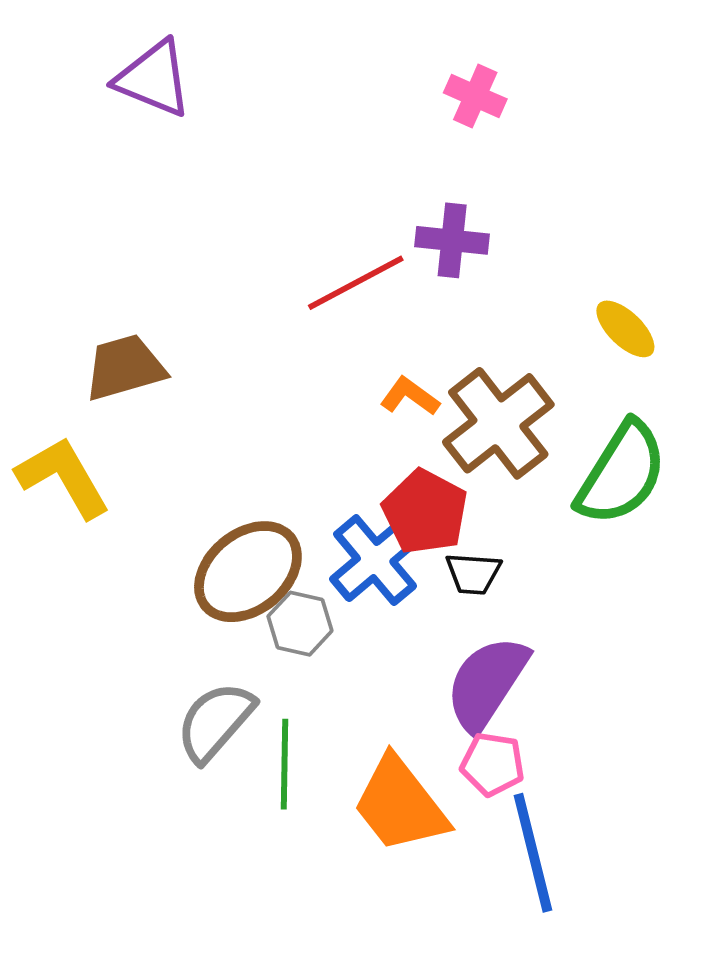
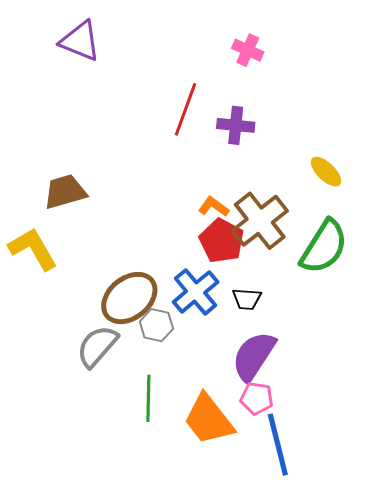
red line: (356, 283) -> (185, 109), moved, turned -42
red pentagon: (425, 512) -> (222, 241), moved
gray semicircle: (215, 722) -> (97, 346), moved

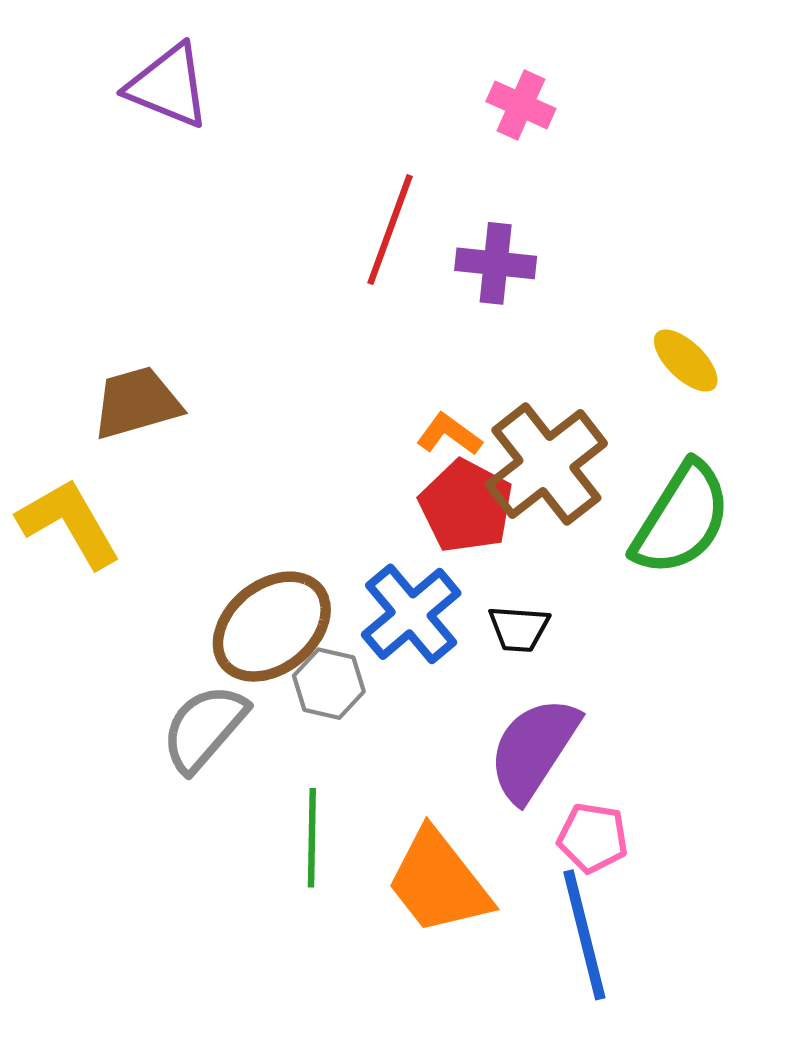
pink pentagon: (257, 398) -> (593, 838), moved

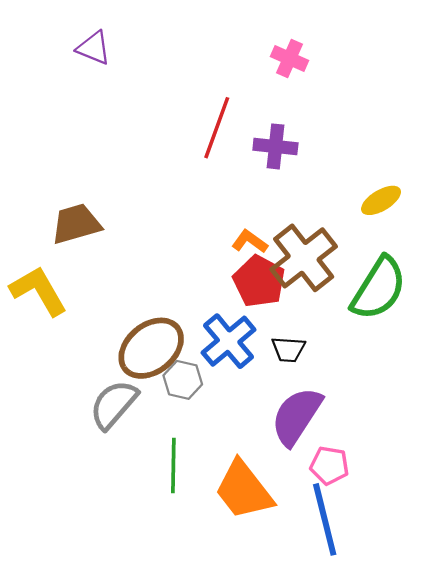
purple triangle: (168, 86) -> (94, 48), size x0.7
yellow ellipse: (686, 361) -> (381, 200), turned -75

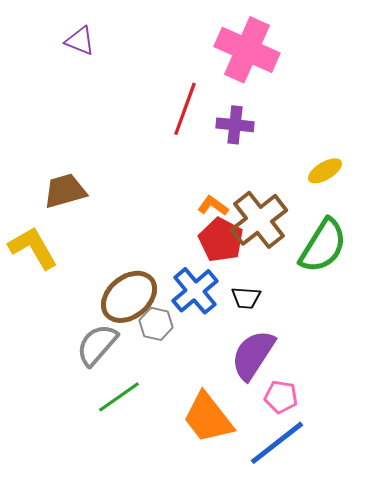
pink cross: (290, 58) -> (247, 50), size x2.0
green line: (173, 465) -> (119, 397), moved, turned 54
blue line: (325, 519) -> (277, 443), turned 66

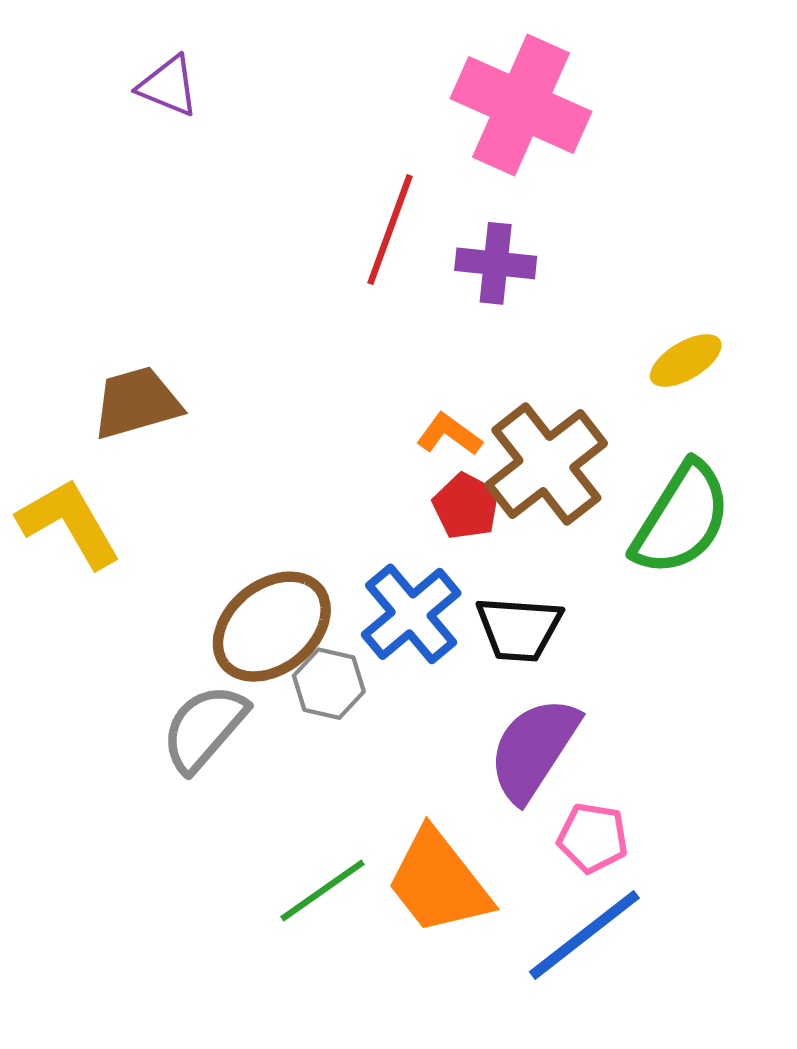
red pentagon: (221, 240) -> (466, 506), size x0.7
black trapezoid: (246, 298) -> (519, 629), size x1.4
green line: (119, 397) -> (322, 891), moved

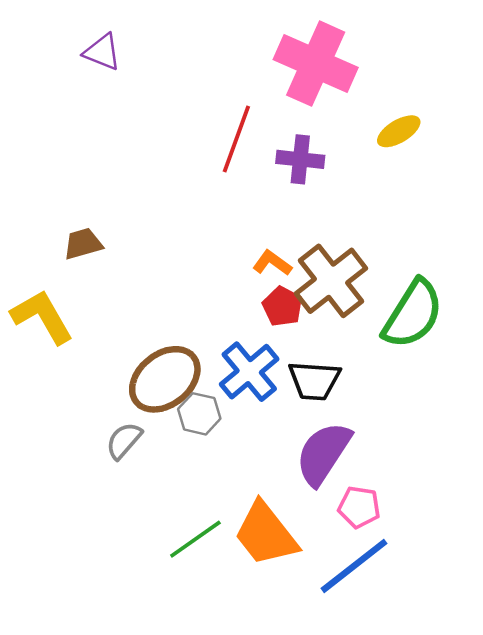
yellow ellipse: (686, 360) -> (399, 131), moved
brown trapezoid: (137, 403) -> (83, 244), size x0.7
gray semicircle: (204, 728) -> (124, 441), size x0.7

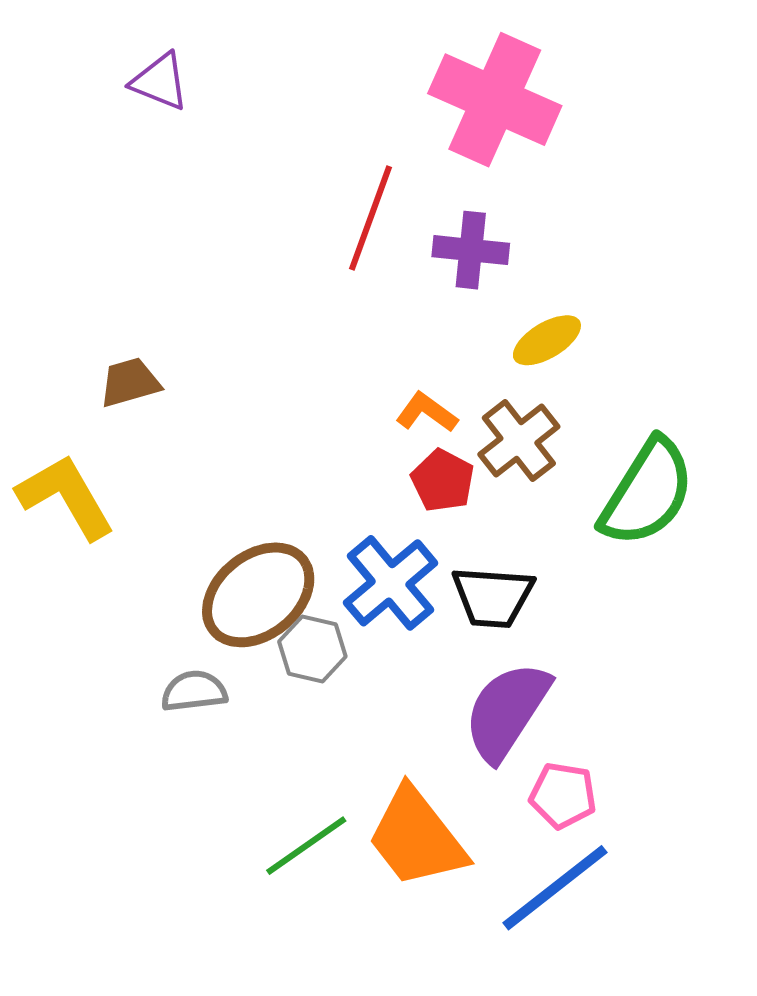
yellow ellipse: (399, 131) -> (547, 340), moved
brown cross: (331, 281) -> (519, 441), size x0.7
gray semicircle: (124, 441) -> (194, 691), turned 42

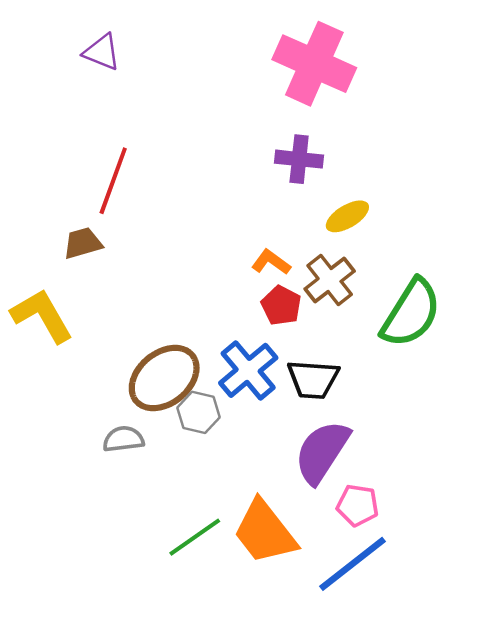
red line: (370, 218) -> (113, 181), moved

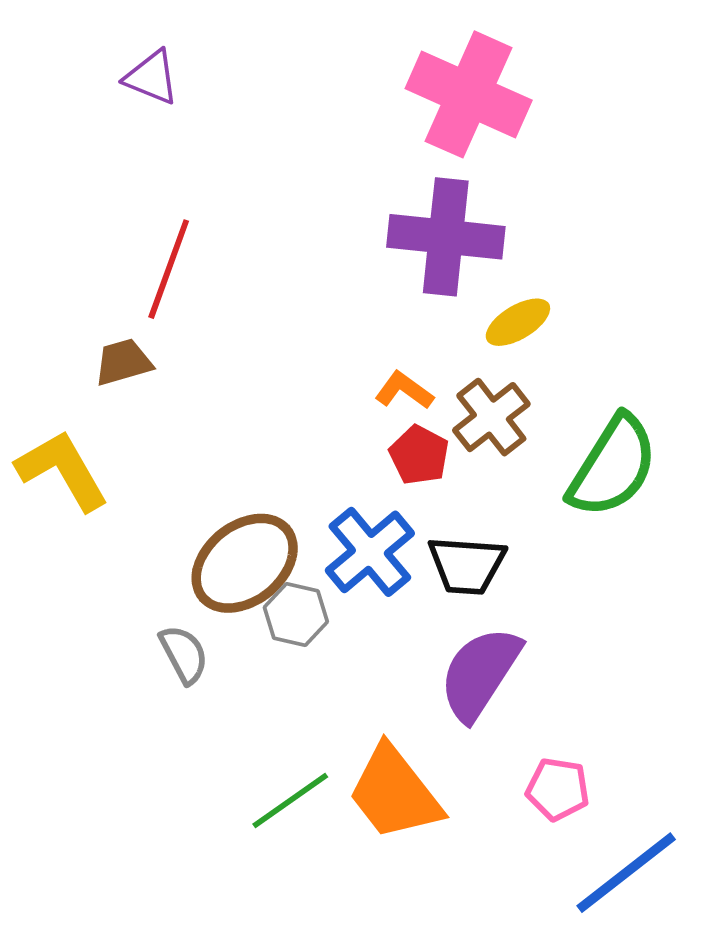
purple cross: (299, 159) -> (446, 237), size x1.6
gray semicircle: (123, 439) -> (184, 654), turned 69
pink pentagon: (358, 505) -> (558, 789), moved
blue line: (353, 564) -> (626, 873), moved

